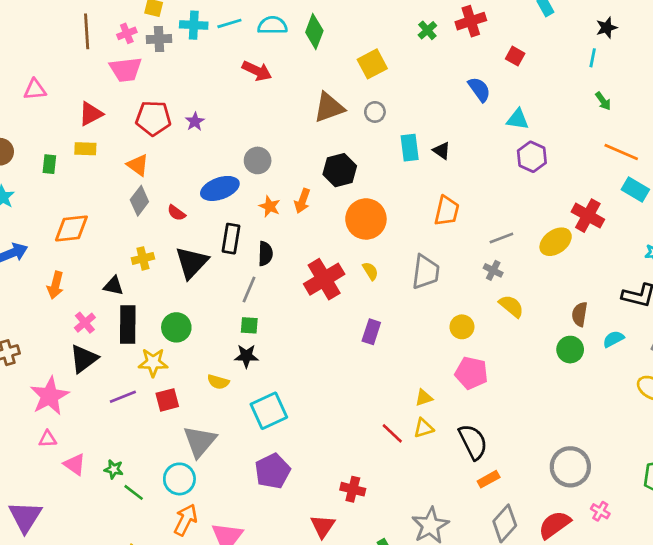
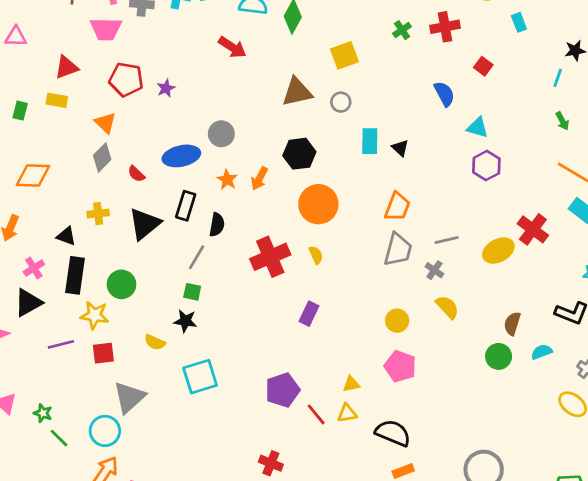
gray trapezoid: (426, 272) -> (398, 250), moved
black semicircle: (473, 442) -> (393, 433), turned -48
purple pentagon: (273, 471) -> (282, 390), moved

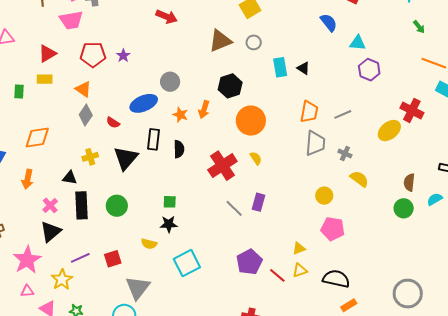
gray line: (447, 240) -> (343, 114), moved
gray line: (197, 257) -> (234, 208), moved, turned -66
yellow star: (95, 315) -> (62, 280), moved, turned -30

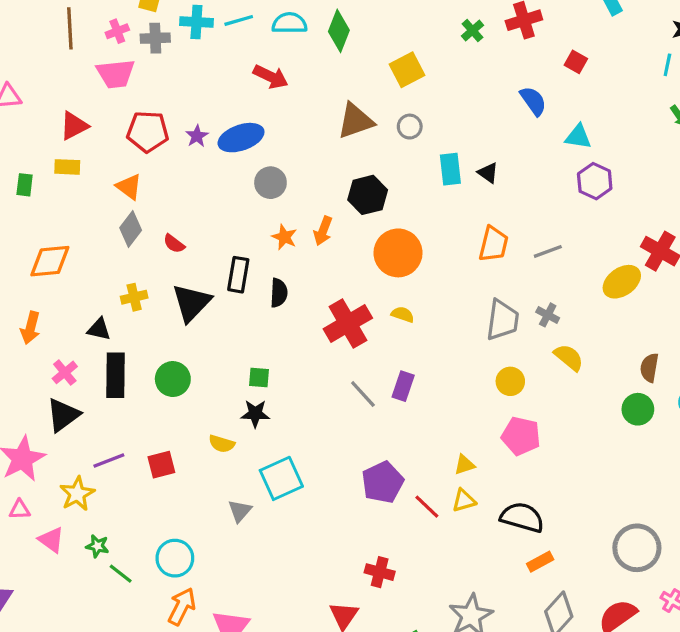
blue ellipse: (144, 103) -> (241, 138), moved
gray trapezoid: (315, 143) -> (502, 320), moved
yellow semicircle: (256, 158) -> (403, 314), turned -40
gray triangle: (138, 288) -> (240, 511), moved, size x0.6

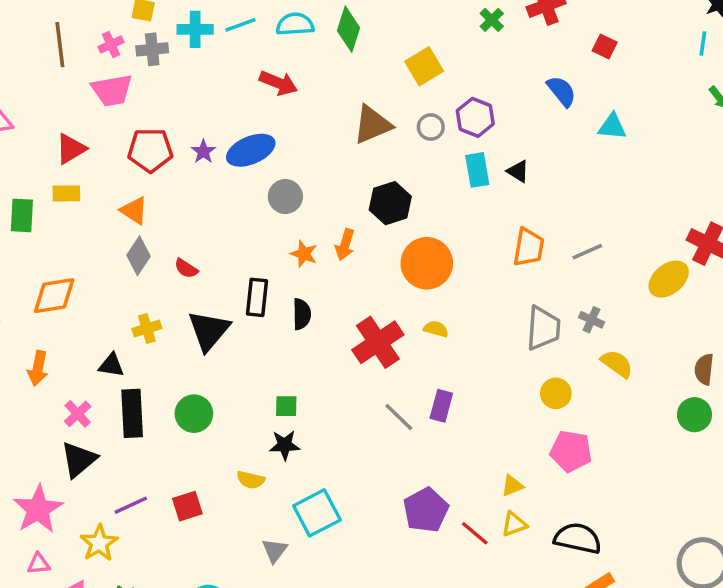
purple hexagon: (595, 181) -> (475, 117), moved
green rectangle: (25, 185) -> (22, 215), size x1.4

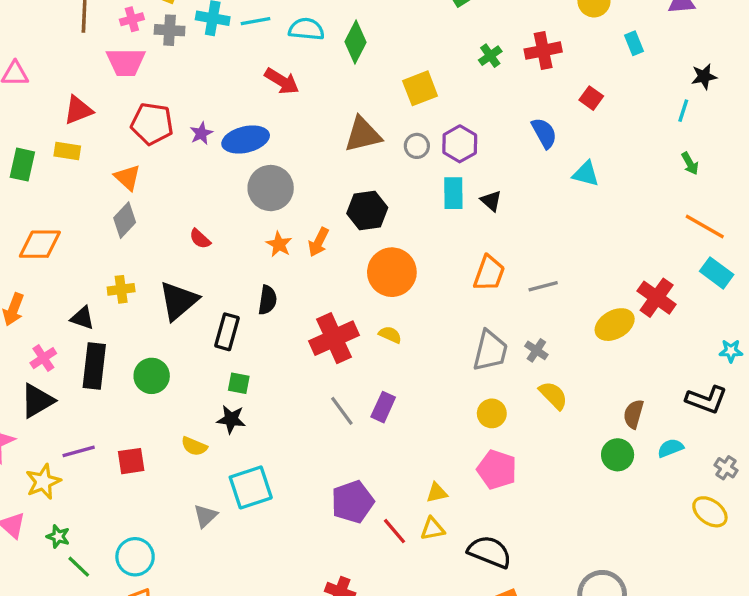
gray circle: (285, 197) -> (271, 188), size x1.4
red semicircle: (186, 268) -> (200, 239), moved
black rectangle: (257, 297) -> (227, 332), moved

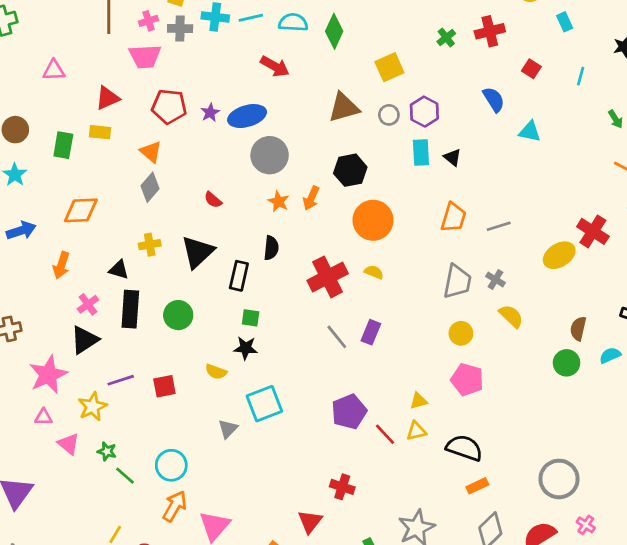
cyan line: (683, 111) -> (581, 76), moved

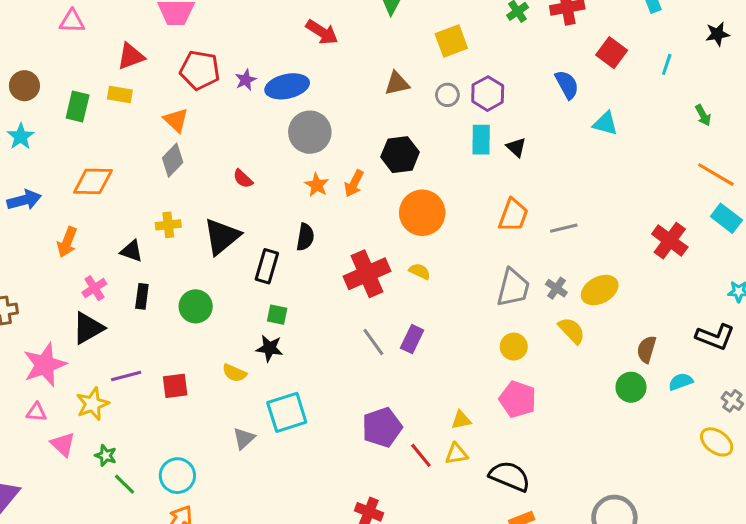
red square: (531, 69) -> (612, 53), size x1.4
brown triangle: (344, 108) -> (397, 83), size x0.7
yellow ellipse: (559, 255) -> (600, 290), moved
black rectangle: (130, 309) -> (142, 296), size x0.6

